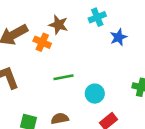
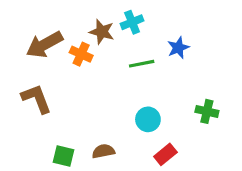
cyan cross: (97, 17) -> (132, 22), moved
green line: (63, 77) -> (142, 64), moved

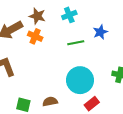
brown star: (102, 32) -> (37, 16), moved
cyan circle: (148, 119) -> (80, 80), size x1.6

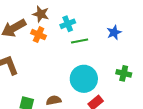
cyan cross: (69, 15) -> (68, 24), moved
blue star: (100, 32) -> (114, 32), moved

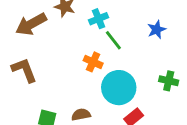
orange cross: (39, 35) -> (93, 62), moved
green line: (80, 41) -> (113, 40), turned 63

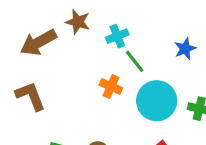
cyan circle: (119, 88) -> (157, 101), moved

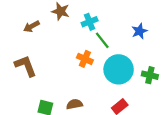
brown arrow: (38, 42) -> (31, 26), size x0.6

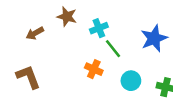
blue star: (139, 31) -> (154, 38), size x1.5
cyan circle: (119, 69) -> (131, 81), size x0.6

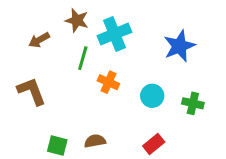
cyan cross: (99, 28) -> (115, 34), size x1.5
green line: (113, 49) -> (83, 58), moved, turned 54

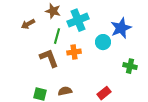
orange cross: (108, 82) -> (74, 52), turned -32
brown L-shape: (32, 91) -> (49, 58), moved
cyan circle: (152, 96) -> (103, 42), moved

